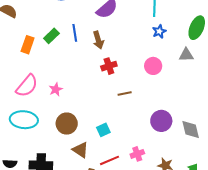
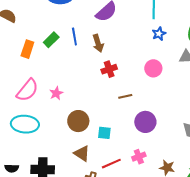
purple circle: (161, 121) -> (145, 122), moved
brown circle: (67, 124) -> (78, 121), moved
cyan square: (103, 130) -> (104, 133), turned 32

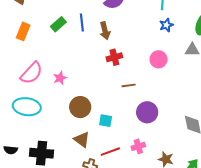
orange rectangle: (27, 49) -> (23, 31), moved

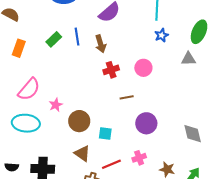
pink circle: (159, 59) -> (143, 68), moved
pink star: (60, 78) -> (56, 105), moved

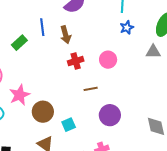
green rectangle: (54, 39) -> (19, 43), moved
pink star: (56, 105) -> (20, 95), size x1.5
cyan square: (105, 134) -> (69, 125), turned -32

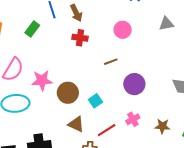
gray triangle: (153, 52) -> (166, 24), moved
red cross: (76, 61) -> (80, 38), moved, turned 35
pink star: (20, 95) -> (42, 81), turned 30

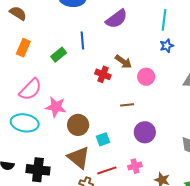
brown arrow: (76, 13) -> (123, 62), moved, turned -42
brown triangle: (76, 124) -> (79, 157), size x1.4

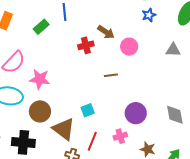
red cross: (103, 74) -> (86, 45), turned -35
brown circle: (78, 125) -> (40, 111), moved
purple circle: (145, 132) -> (136, 113), moved
red line: (107, 170) -> (92, 141), turned -48

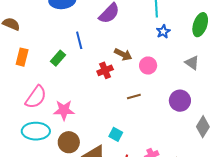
gray triangle: (173, 50) -> (192, 63), turned 42
cyan square: (88, 110) -> (116, 134), turned -32
purple circle: (136, 113) -> (180, 101), moved
gray diamond: (175, 115) -> (203, 127), turned 50

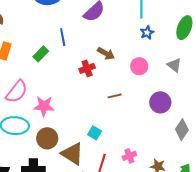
pink circle: (148, 66) -> (139, 66), moved

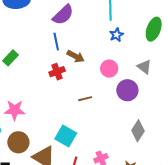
blue line: (63, 37) -> (56, 42), moved
purple circle: (160, 102) -> (127, 90), moved
gray diamond: (182, 130) -> (138, 131), moved
cyan square: (95, 133) -> (66, 136), size x1.5

